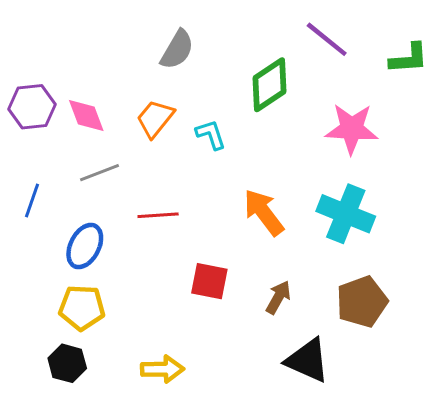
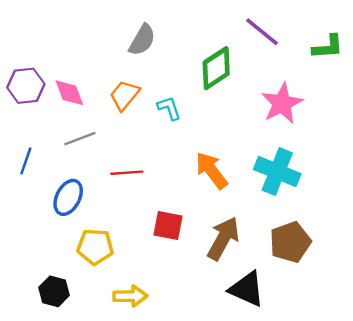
pink star: (352, 129) -> (282, 103), turned -30
brown arrow: (278, 297) -> (223, 239), size x1.6
yellow pentagon: (82, 308) -> (95, 247), moved

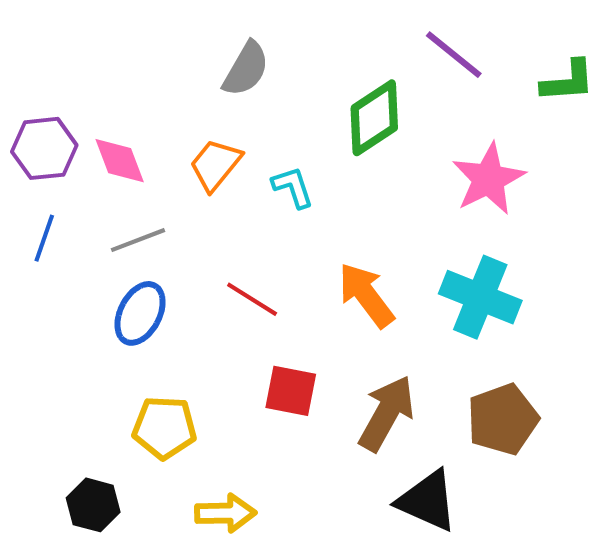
blue line: (26, 161) -> (44, 238), moved
red line: (127, 173) -> (252, 299), moved, turned 36
blue ellipse: (68, 197) -> (140, 313), moved

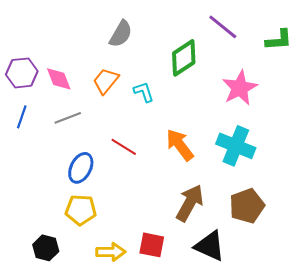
blue ellipse: (140, 313) -> (81, 168), moved
red square: (291, 391) -> (152, 245), moved

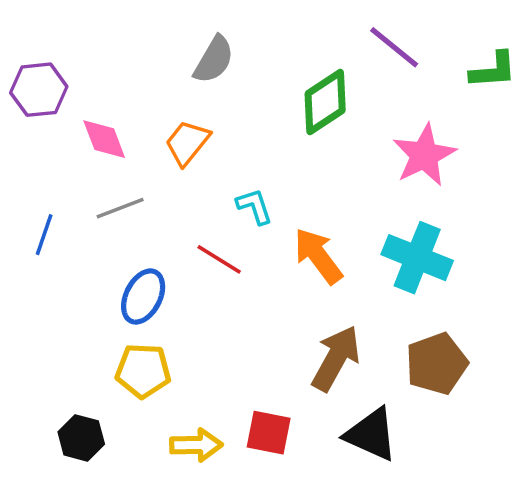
purple hexagon: (22, 73) -> (39, 90), moved
cyan L-shape: (144, 92) -> (254, 206), moved
blue line: (22, 117) -> (44, 235), moved

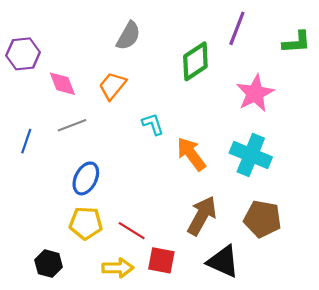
purple line: (394, 47) -> (237, 28), turned 72
red line: (219, 259) -> (132, 231), moved
brown pentagon: (437, 364) -> (262, 219), turned 30

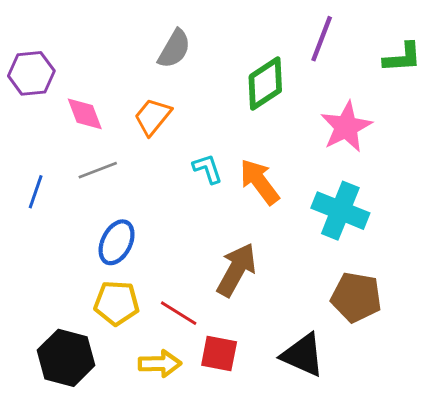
orange arrow: (191, 154) -> (259, 182), moved
brown arrow: (202, 216) -> (236, 270), moved
black hexagon: (49, 264) -> (66, 358), size x1.5

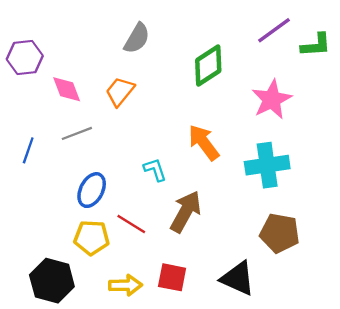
purple line: (322, 39) -> (274, 30), moved, turned 33
cyan L-shape: (208, 169) -> (155, 170), moved
cyan cross: (340, 211) -> (267, 165), turned -30
red line: (179, 313) -> (131, 224), moved

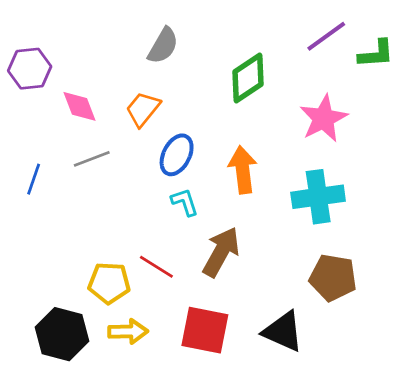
orange arrow: (204, 142) -> (243, 170), turned 30
blue ellipse: (92, 190) -> (177, 155), moved
red square: (172, 277) -> (205, 330), size x1.4
yellow arrow: (126, 285) -> (128, 331), moved

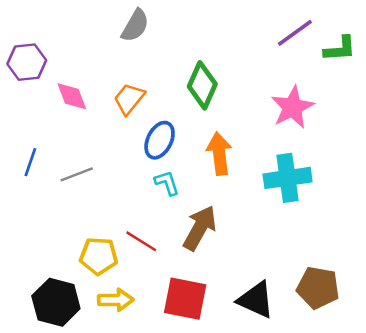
gray semicircle: (163, 46) -> (135, 26), moved
green diamond: (248, 78) -> (202, 85), moved, turned -33
gray line: (92, 159) -> (77, 174), moved
brown pentagon: (333, 278) -> (318, 288), moved

